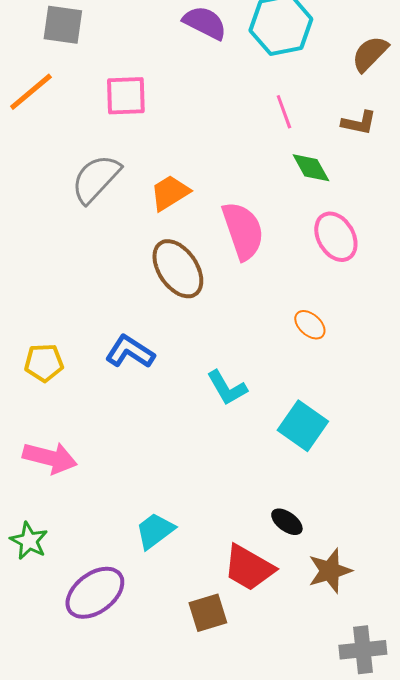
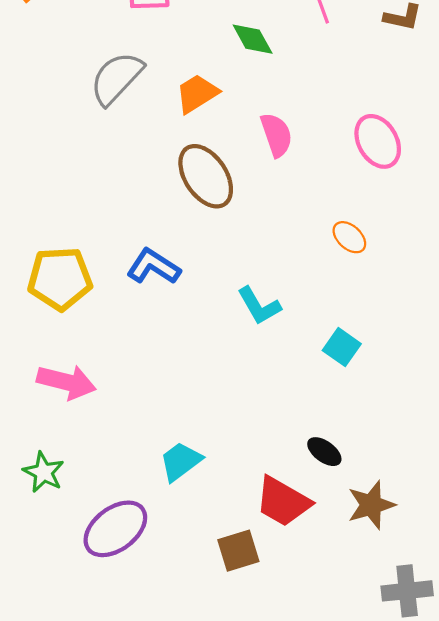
green diamond: (311, 168) -> (253, 39), moved
pink semicircle: (243, 231) -> (276, 135), size x0.7
yellow pentagon: (44, 363) -> (60, 279), size x1.5
cyan square: (303, 426) -> (342, 347), size x0.7

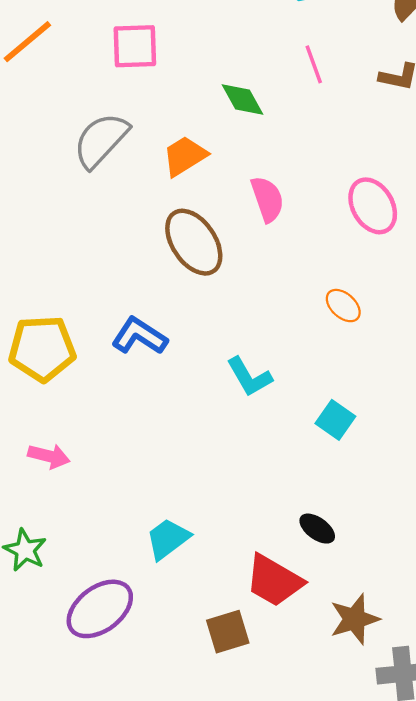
pink arrow: (66, 382) -> (49, 456), size x0.7
brown star: (371, 505) -> (355, 619), moved

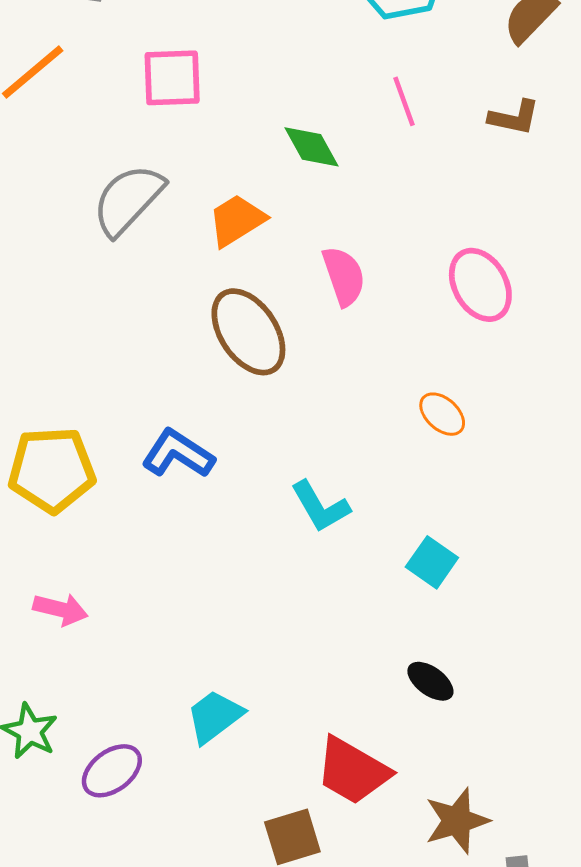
black ellipse: (317, 529) -> (430, 681), moved
purple ellipse: (100, 609) -> (112, 771), moved, size x0.7

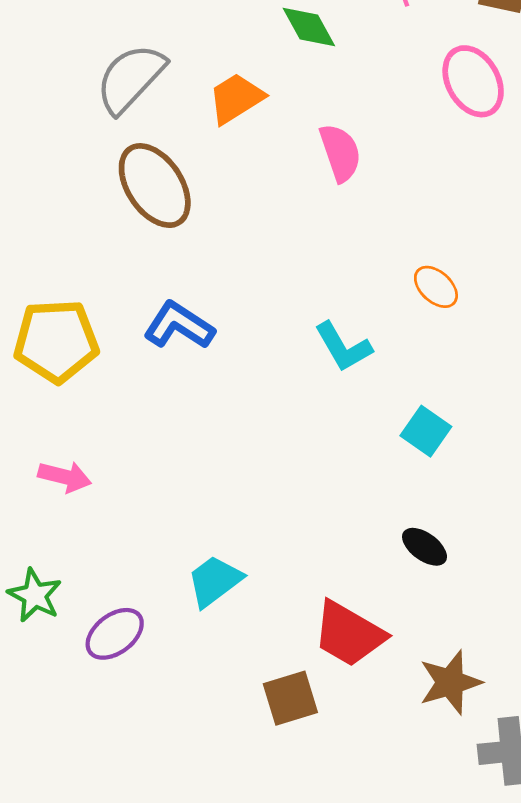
pink ellipse: (480, 285) -> (473, 81), moved
brown ellipse: (248, 332) -> (155, 186), moved
cyan L-shape: (320, 507) -> (343, 347), moved

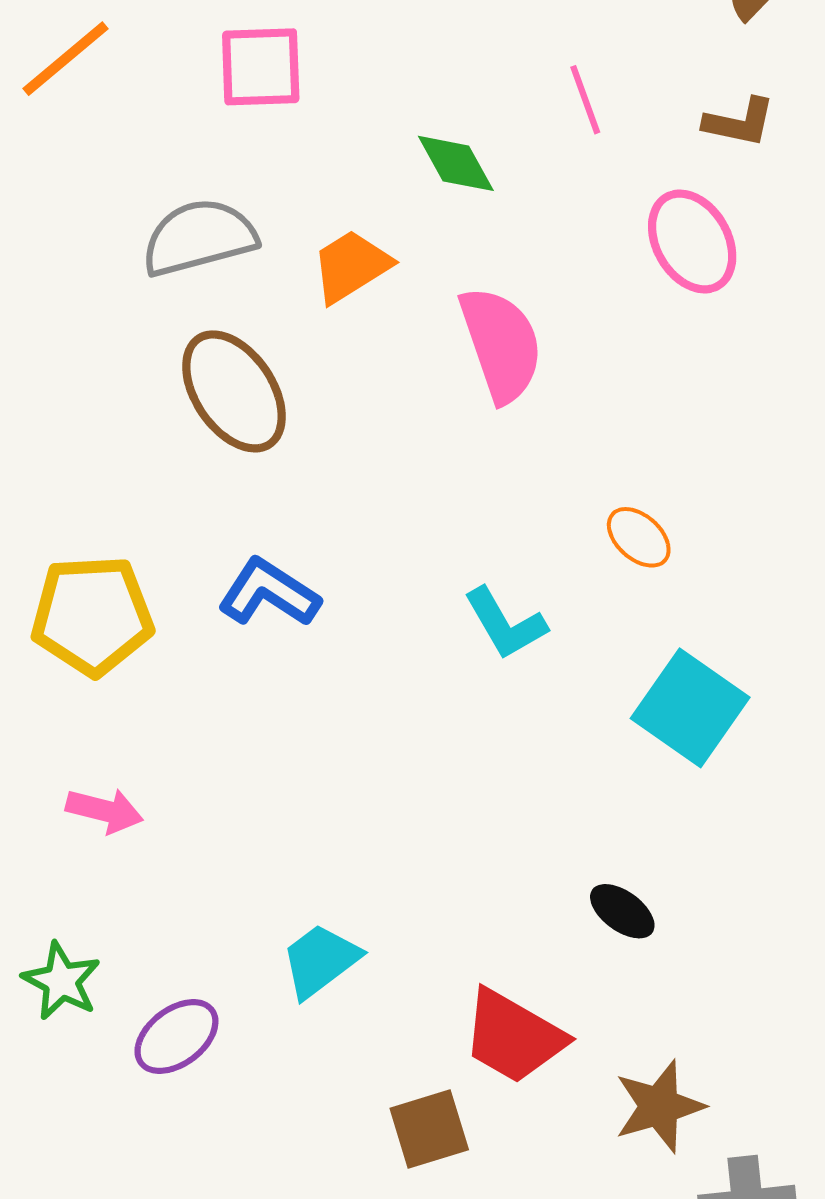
gray semicircle: (130, 78) -> (199, 237), turned 32
pink semicircle: (340, 153) -> (501, 344), size x1.4
cyan square: (426, 431) -> (690, 708), moved, size x1.6

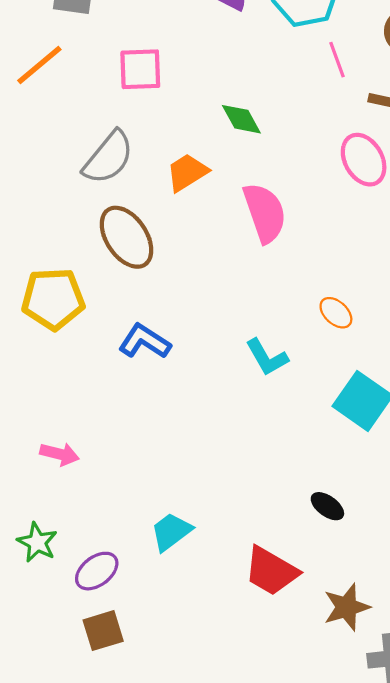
pink line: (585, 100) -> (337, 60), moved
gray semicircle: (199, 237) -> (108, 157), turned 144
yellow pentagon: (92, 615) -> (53, 299), moved
brown square: (429, 1129) -> (103, 631), moved

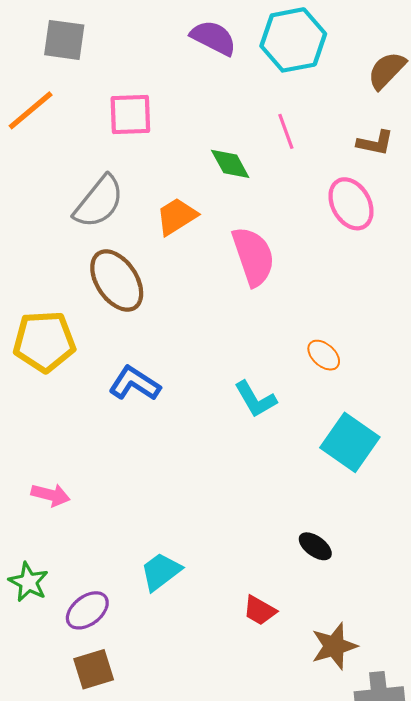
pink line: (337, 60) -> (286, 131), moved
red trapezoid: (271, 571) -> (260, 610), size x0.6

